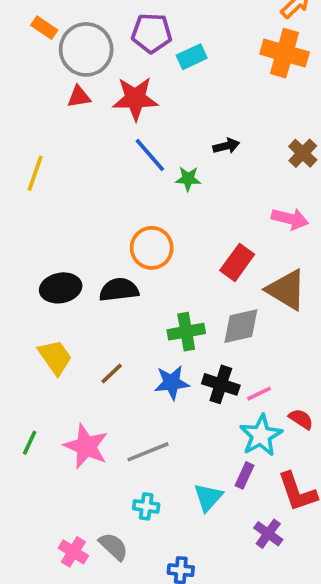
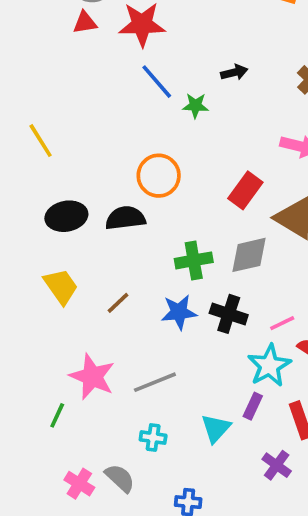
yellow line: (35, 173) -> (41, 141), moved, turned -51
pink line: (259, 394) -> (282, 323), moved
green line: (30, 443) -> (57, 415), moved

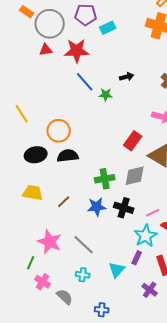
orange circle: (159, 176) -> (59, 131), moved
yellow trapezoid: (61, 286) -> (33, 193), turned -45
gray line: (155, 382) -> (84, 245), turned 65
pink cross: (79, 484) -> (43, 282), moved

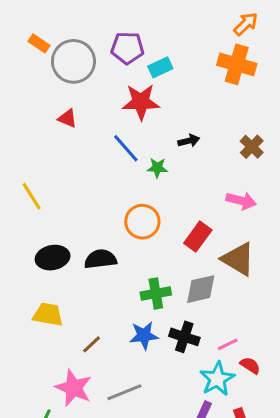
red triangle: (46, 50) -> (67, 118), moved, turned 32
red star: (77, 51) -> (141, 102), moved
orange circle: (59, 131) -> (142, 222), moved
brown line: (64, 202) -> (91, 344), moved
gray line: (84, 245) -> (124, 392), turned -65

